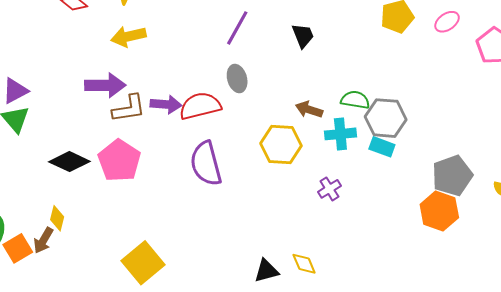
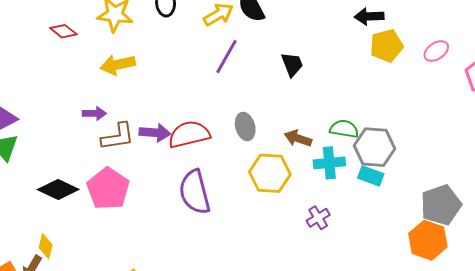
gray ellipse: (237, 79) -> (245, 127), moved
purple arrow: (105, 85) -> (94, 113), size x0.6

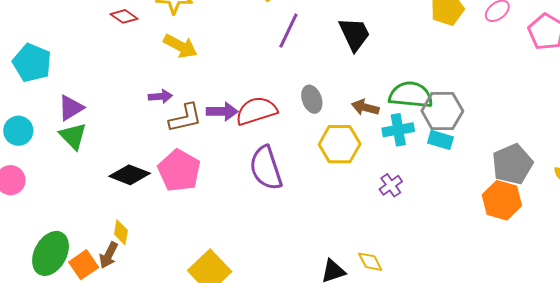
black trapezoid: (292, 64) -> (354, 34), size x1.4
yellow arrow: (118, 65) -> (180, 46), turned -136
green semicircle: (344, 129) -> (411, 95), size x1.5

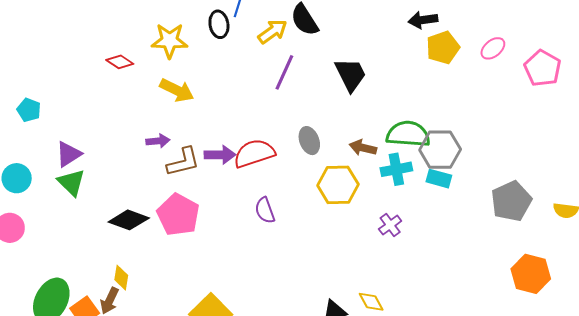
cyan pentagon: (32, 63) -> (29, 110), size x0.6
purple semicircle: (266, 168) -> (265, 210), size x0.6
orange hexagon: (502, 200) -> (531, 274), moved

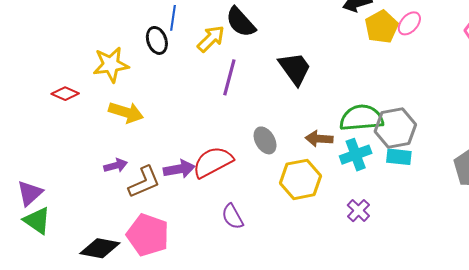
pink ellipse: (493, 48) -> (409, 23), moved

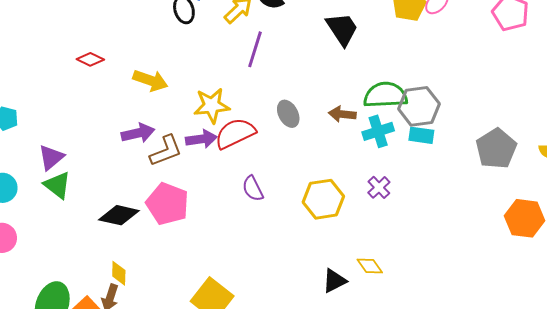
yellow star: (111, 65) -> (212, 105), moved
black trapezoid: (295, 69) -> (342, 29), moved
purple arrow: (116, 166) -> (138, 133), size x1.4
yellow hexagon: (301, 179) -> (323, 199), moved

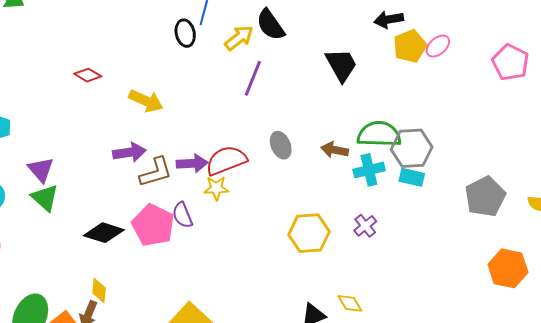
yellow star: (212, 105) -> (216, 188), moved, size x0.7
purple triangle: (51, 157) -> (41, 170), turned -36
purple semicircle: (253, 189) -> (182, 215), moved

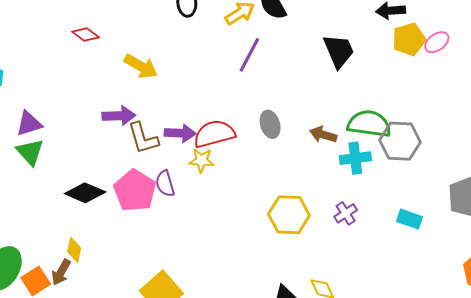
purple triangle: (41, 170) -> (29, 124), turned 48
brown L-shape: (156, 172) -> (143, 138), turned 84
cyan rectangle: (412, 177) -> (410, 219), moved

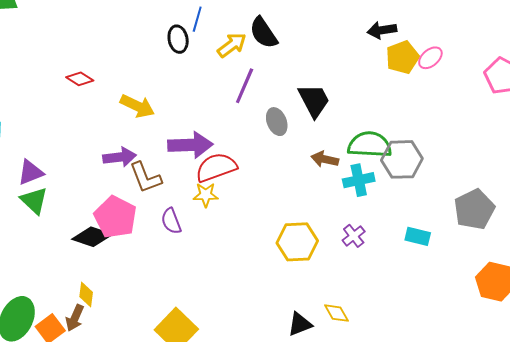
black trapezoid: (339, 51) -> (314, 101), moved
gray ellipse: (270, 124) -> (277, 122), moved
purple arrow: (180, 133) -> (190, 145), moved, size x1.4
pink pentagon: (135, 191) -> (115, 217), moved

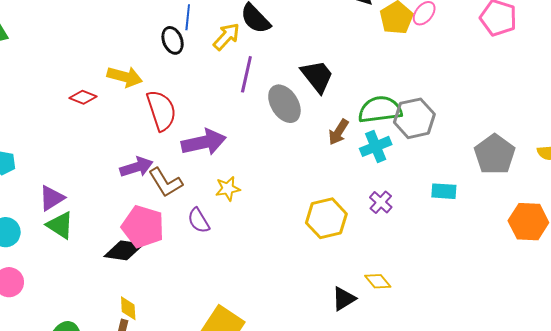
yellow arrow: (137, 106) -> (125, 77), moved
gray ellipse: (277, 122) -> (284, 104), size x1.4
brown arrow: (325, 159) -> (339, 132), turned -60
red semicircle: (216, 167) -> (161, 110), moved, turned 102

